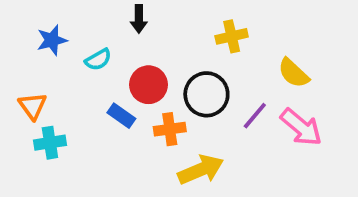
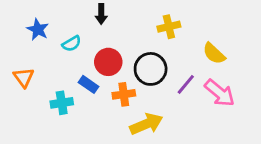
blue star: (52, 40) -> (38, 29), turned -30
cyan cross: (50, 143) -> (62, 103), moved

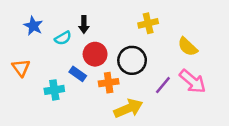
black arrow: (101, 14) -> (84, 25), moved
purple line: (186, 84) -> (163, 85), moved

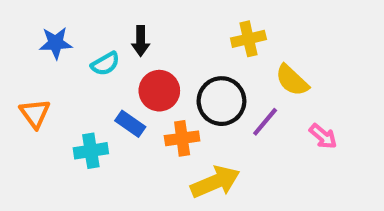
blue star: (33, 26) -> (56, 43), turned -30
yellow semicircle: (188, 47) -> (292, 80), moved
pink arrow: (193, 81) -> (323, 136), size x0.6
purple line: (163, 85) -> (265, 122), moved

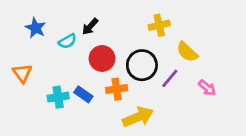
black arrow: (141, 41) -> (90, 27), turned 42
blue star: (56, 43) -> (36, 28), turned 30
blue rectangle: (130, 124) -> (83, 94), moved

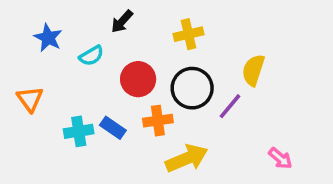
yellow cross: (159, 25) -> (188, 34), moved
black arrow: (90, 27) -> (122, 22), moved
yellow semicircle: (187, 52) -> (253, 70), turned 65
pink arrow: (207, 88) -> (280, 158), moved

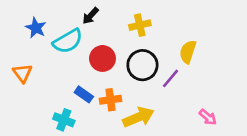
cyan semicircle: (91, 56) -> (68, 41), size x1.6
orange cross: (158, 121) -> (110, 100), moved
cyan cross: (79, 131) -> (64, 120), moved, turned 30

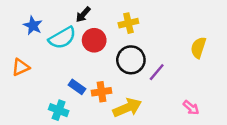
yellow semicircle: (188, 52) -> (198, 48), moved
red circle: (102, 58) -> (94, 40), moved
orange triangle: (22, 73) -> (21, 67), turned 42

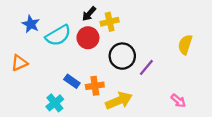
black arrow: (83, 15) -> (89, 14), moved
yellow cross: (128, 23) -> (110, 22), moved
cyan cross: (59, 110) -> (55, 103), turned 30

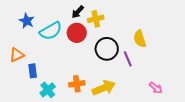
yellow semicircle: (185, 45) -> (140, 39), moved, turned -36
purple line: (146, 67) -> (128, 59), turned -63
blue rectangle: (72, 81) -> (33, 71), moved, turned 48
orange cross: (95, 86) -> (77, 84), moved

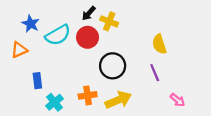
yellow cross: (96, 19) -> (109, 21), turned 35
black circle: (107, 49) -> (113, 66), moved
orange triangle: (17, 55) -> (19, 50), moved
purple line: (128, 59) -> (155, 73), moved

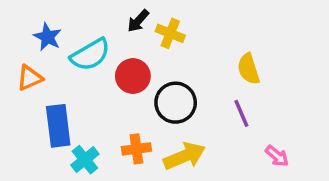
red circle: (88, 37) -> (133, 76), moved
blue rectangle: (37, 81) -> (58, 126), size x1.6

